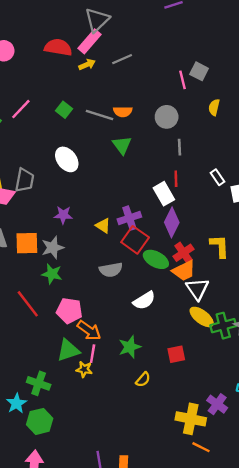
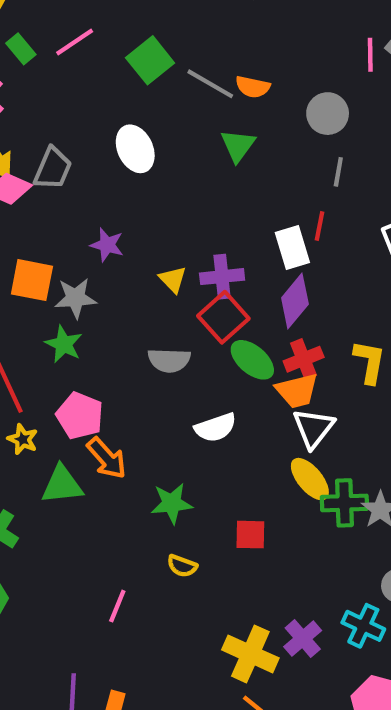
green square: (64, 110) -> (150, 60), size x1.5
pink line: (93, 354) -> (117, 606), moved
yellow star: (84, 369) -> (23, 439), moved
yellow semicircle: (143, 380) -> (182, 566), turned 56

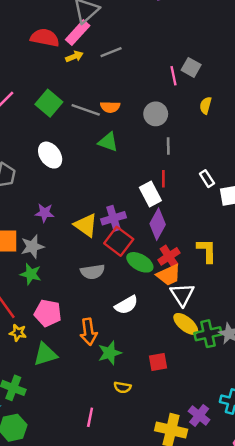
green triangle: (238, 145) -> (108, 142), turned -35
yellow triangle: (173, 279) -> (86, 225), size x1.5
orange arrow: (107, 458) -> (89, 332), moved, turned 45

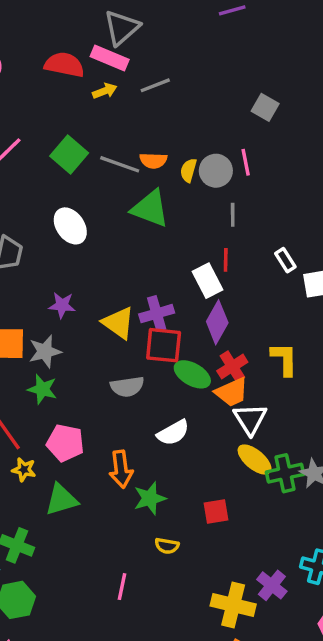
pink rectangle: (78, 33) -> (110, 58), turned 70
pink line: (174, 76) -> (246, 162), moved
yellow semicircle: (206, 105) -> (189, 170), moved
green triangle: (108, 142) -> (150, 209), size x1.4
red square: (119, 241) -> (164, 345), turned -32

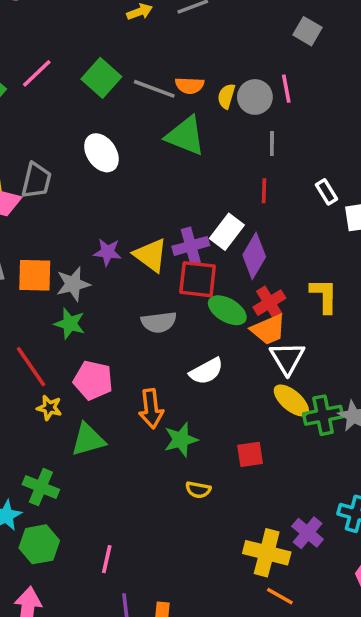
white rectangle: (208, 281) -> (227, 232), moved, turned 64
purple star: (62, 305) -> (107, 252), moved
pink line: (122, 587) -> (107, 559), moved

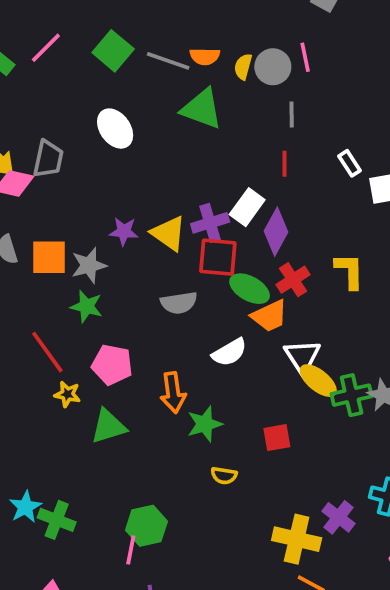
orange trapezoid: (268, 329) -> (270, 316), moved
white triangle: (287, 358) -> (302, 356), moved
green cross: (41, 487) -> (57, 520), moved
green hexagon: (39, 544) -> (146, 526), moved

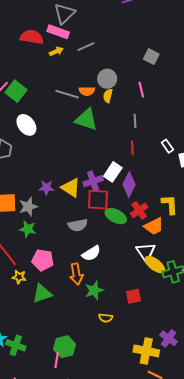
green square: (113, 51) -> (16, 91), moved
gray circle: (273, 67) -> (107, 79), moved
white ellipse: (115, 129) -> (26, 125), moved
orange trapezoid: (270, 316) -> (154, 226), moved
white semicircle: (229, 352) -> (91, 253), moved

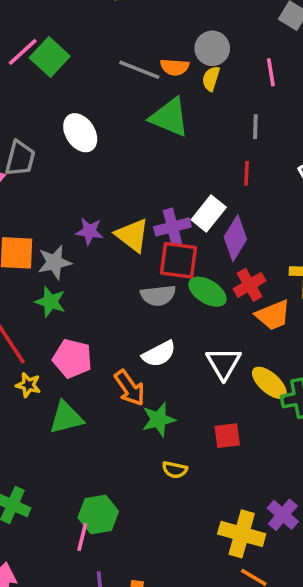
white ellipse: (26, 125) -> (80, 133), moved
gray semicircle: (78, 225) -> (158, 295), moved
white triangle: (146, 252) -> (223, 363), moved
orange arrow: (76, 274) -> (130, 388), turned -30

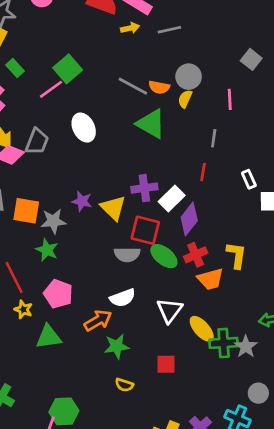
pink line: (23, 52) -> (51, 89), moved
purple cross: (172, 227) -> (144, 188), moved
orange arrow: (130, 388) -> (98, 321), turned -92

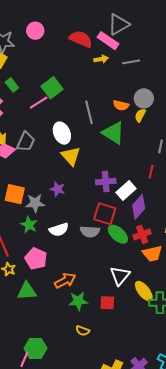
gray line: (133, 86) -> (89, 112), moved, turned 45
yellow triangle: (113, 208) -> (71, 156), moved
white semicircle: (123, 298) -> (59, 230), moved
red square: (166, 364) -> (107, 303), moved

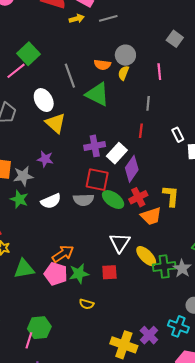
pink pentagon: (36, 259) -> (56, 274), moved

